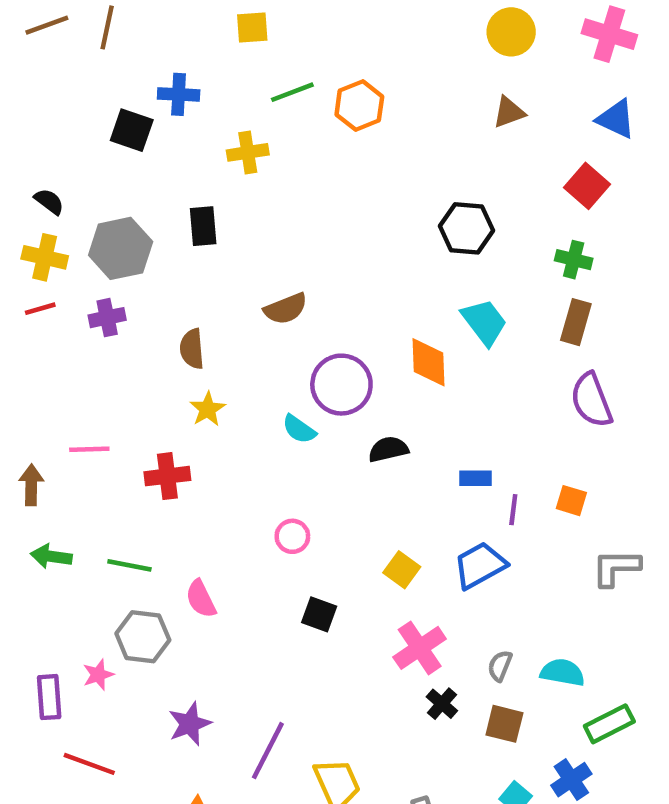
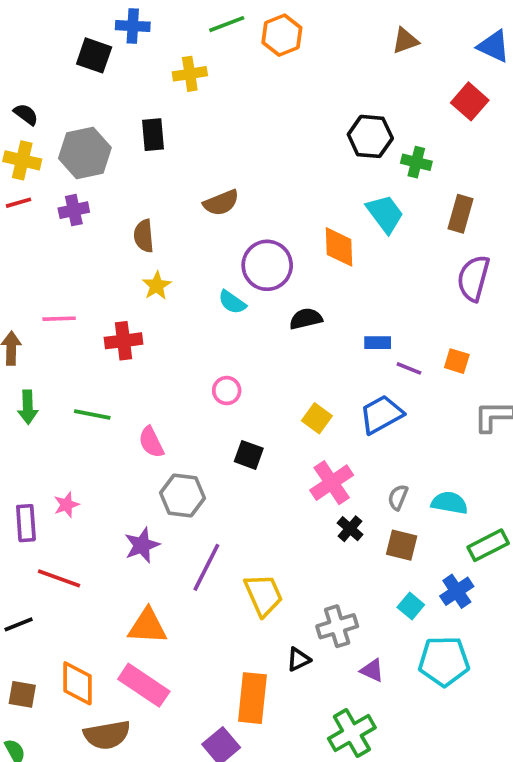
green cross: (574, 260) -> (416, 162), moved
purple semicircle: (591, 400) -> (473, 278), turned 36
purple line: (513, 510) -> (409, 368), turned -75
green arrow: (51, 556) -> (28, 407), turned -100
gray hexagon: (143, 637) -> (182, 495), moved

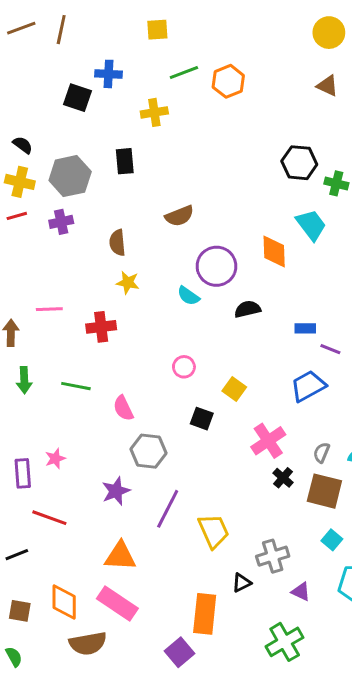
brown triangle: (405, 41) -> (327, 86), turned 45
yellow star: (157, 286) -> (128, 283), turned -30
yellow square: (317, 418) -> (234, 389), moved
brown square: (402, 545) -> (324, 491), size x1.4

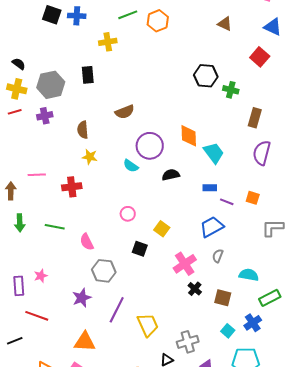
black square: (77, 98) -> (52, 15), moved
cyan trapezoid: (311, 225) -> (214, 153), moved
gray semicircle: (321, 453) -> (218, 256), moved
brown square: (324, 491) -> (223, 298), size x0.7

